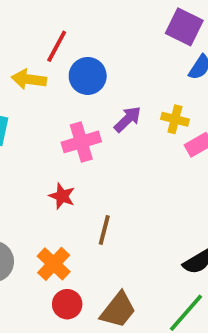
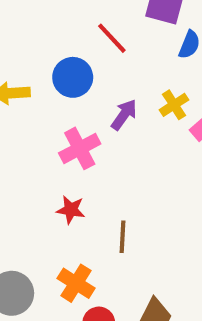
red line: (57, 46) -> (112, 38), moved, turned -60
yellow cross: (175, 119) -> (174, 105), turned -36

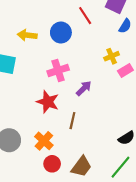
purple arrow: (124, 115) -> (84, 88), moved
red star: (71, 210) -> (48, 102), size x1.5

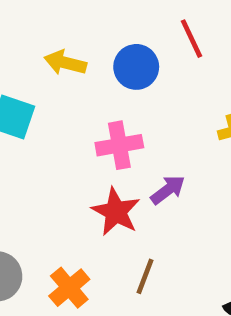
red star: (48, 102) -> (116, 212), moved
brown line: (72, 121) -> (145, 276), moved

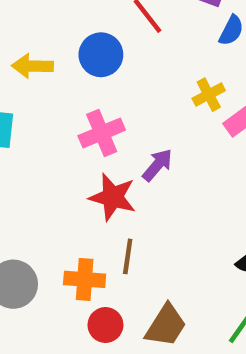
brown line: (145, 276) -> (128, 256), moved
orange cross: (69, 288) -> (85, 279), turned -33

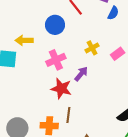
yellow arrow: (32, 66) -> (24, 40), moved
yellow cross: (209, 95) -> (92, 48), moved

